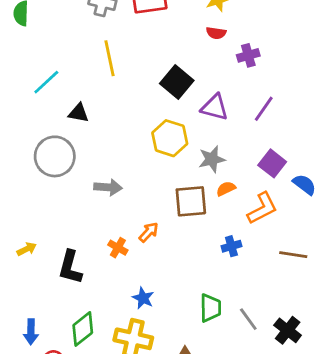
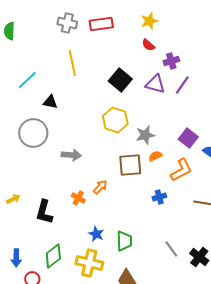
red semicircle: (216, 33) -> (148, 45), turned 32
purple triangle: (215, 107) -> (155, 84), moved
purple line: (264, 109) -> (182, 85), moved
green trapezoid: (210, 308) -> (124, 241), moved

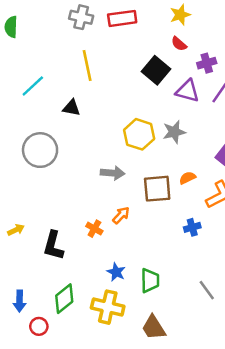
black square: (120, 80) -> (156, 70), moved
black triangle: (50, 102) -> (71, 108), moved
gray star: (145, 135) -> (174, 132), moved
gray arrow: (71, 155) -> (113, 173), moved

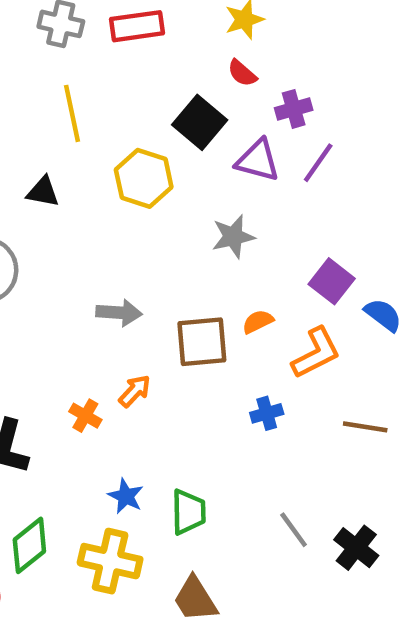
yellow hexagon: (139, 134) -> (144, 178), moved

